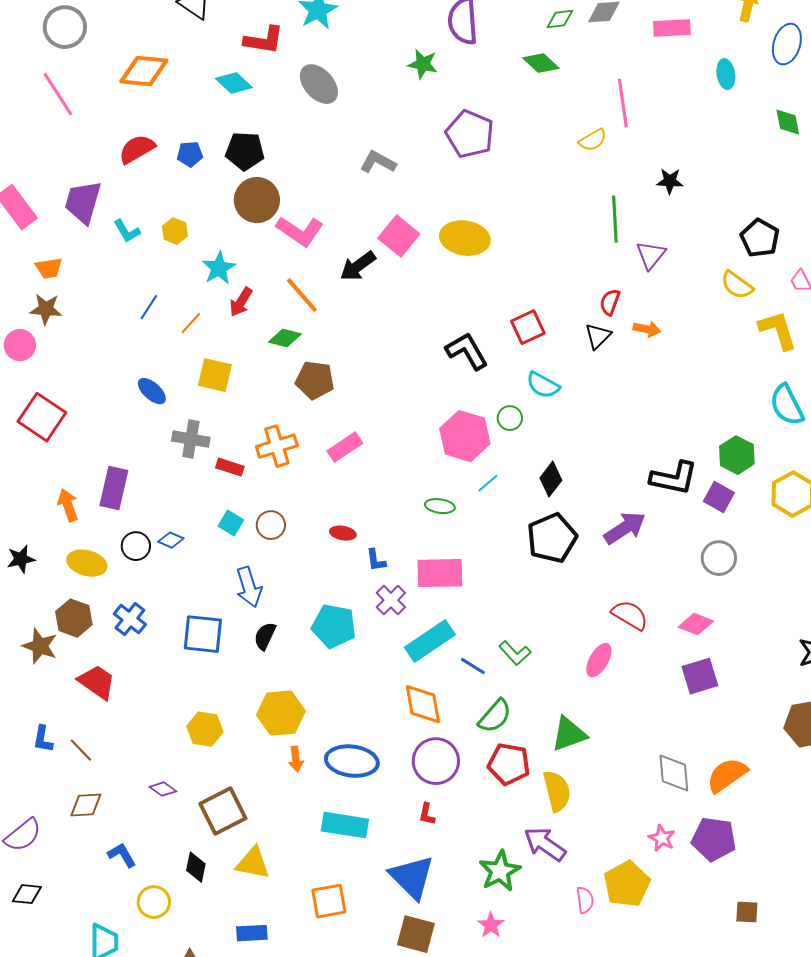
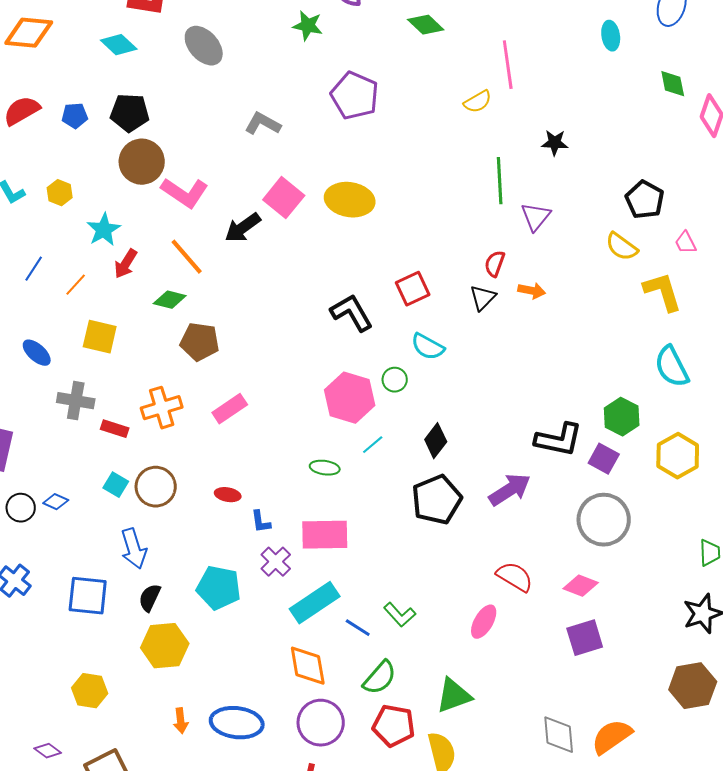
brown circle: (271, 525) -> (156, 487), size x1.4
gray circle: (719, 558) -> (604, 520), size x1.5
yellow hexagon: (281, 713) -> (165, 646), moved

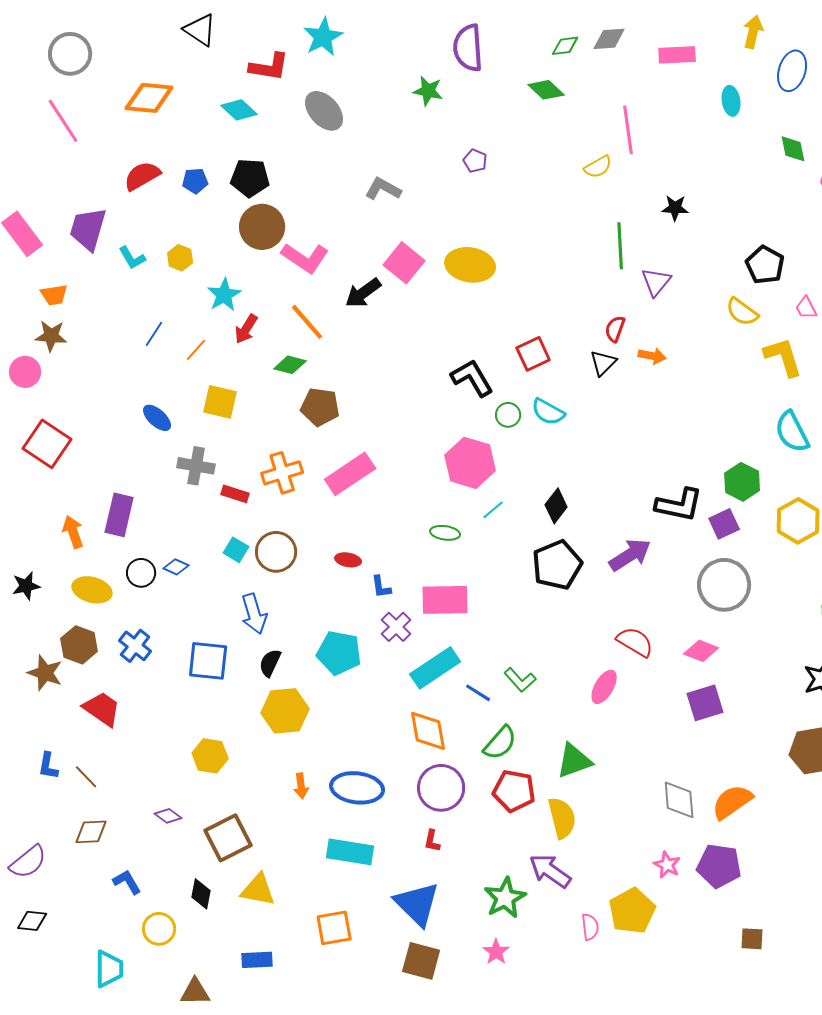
purple pentagon: (355, 96) -> (475, 161), size x0.5
green circle: (395, 380) -> (508, 415), moved
pink rectangle: (230, 409) -> (350, 474), size x1.4
purple square: (604, 459) -> (724, 524), turned 36

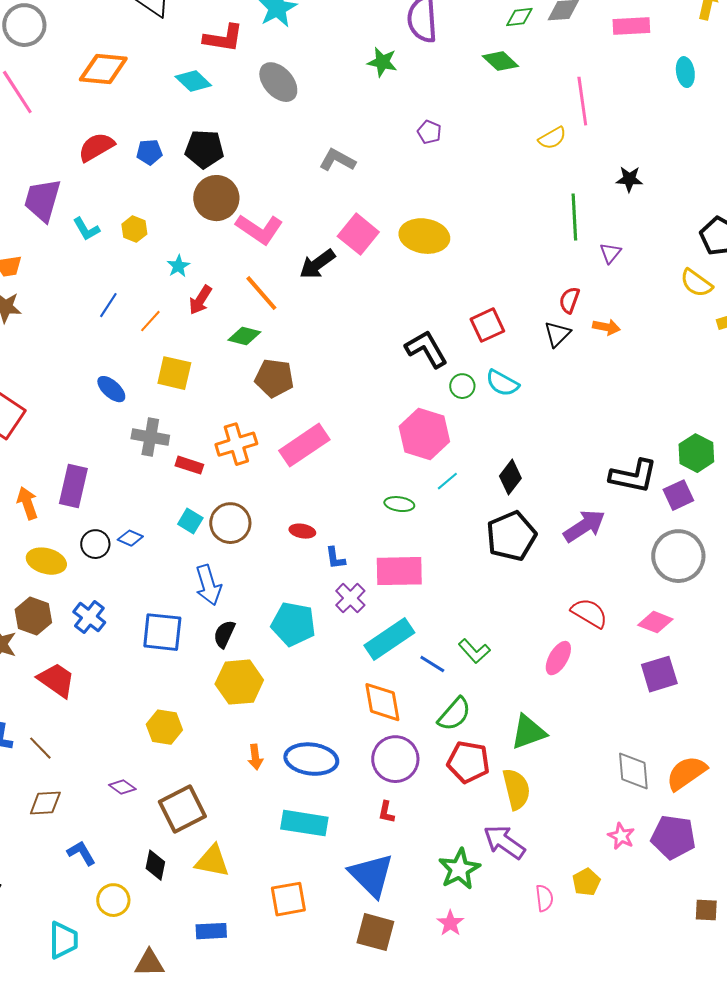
purple triangle: (656, 282) -> (610, 253), size x0.7
cyan star: (224, 295) -> (178, 266), size x0.7
yellow pentagon: (632, 911) -> (586, 882), size x0.6

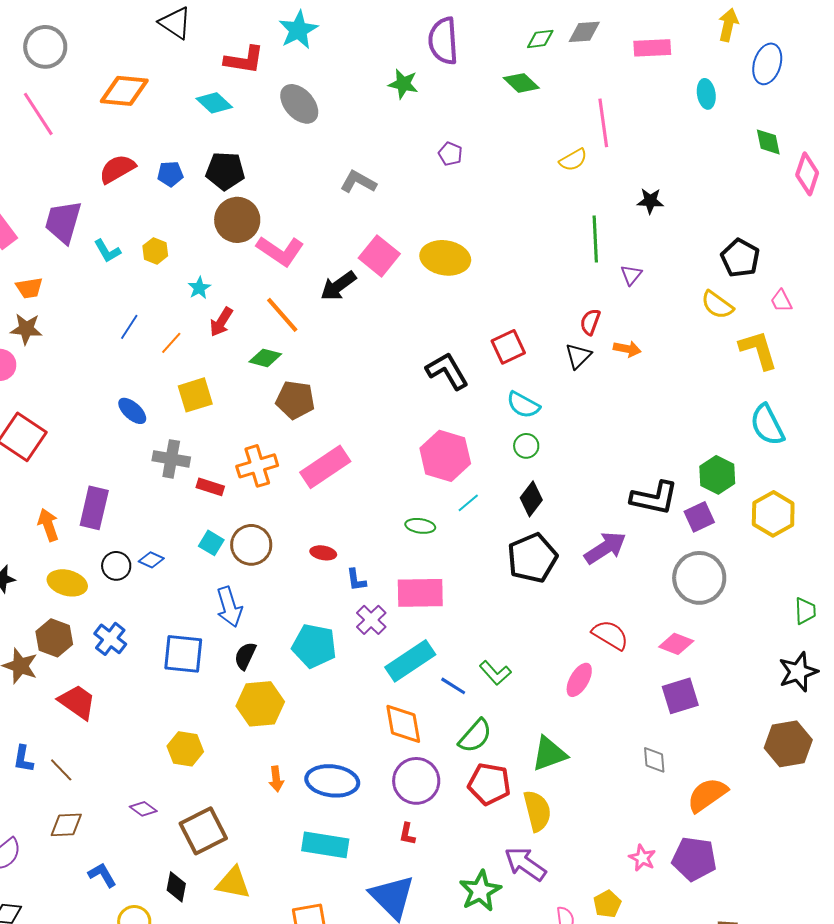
yellow square: (174, 373) -> (195, 395), turned -30
green circle: (462, 386) -> (526, 446), moved
gray diamond: (633, 771) -> (654, 760), moved, size x0.7

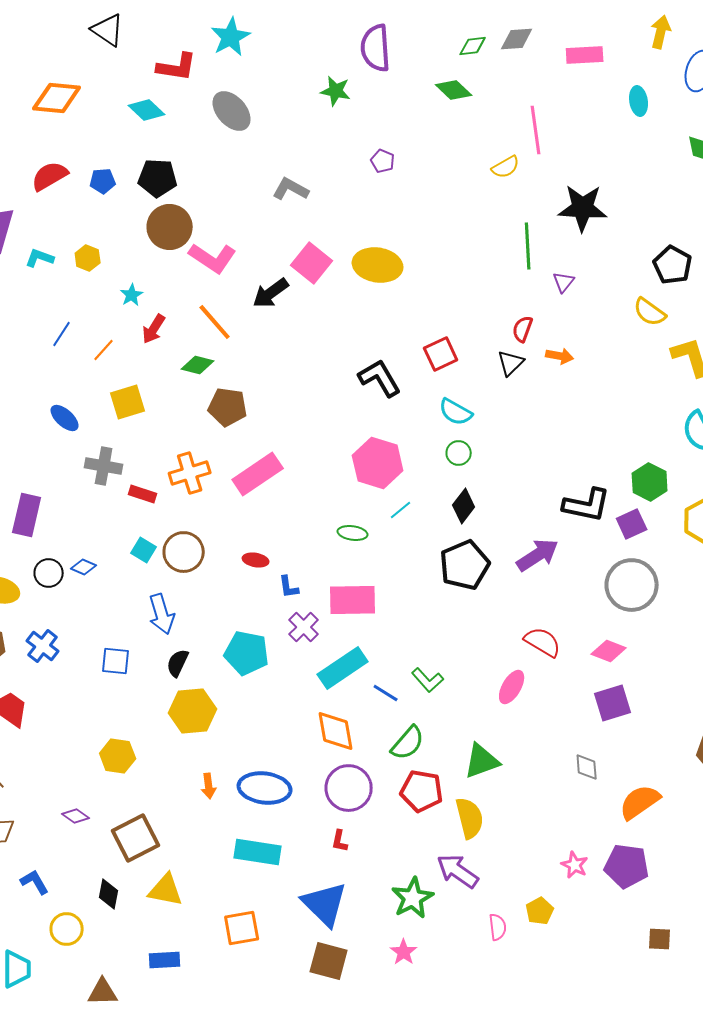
black star: (650, 201) -> (583, 208), size x1.8
cyan L-shape: (107, 251) -> (40, 258), turned 140
blue square: (183, 654) -> (116, 661), size x0.7

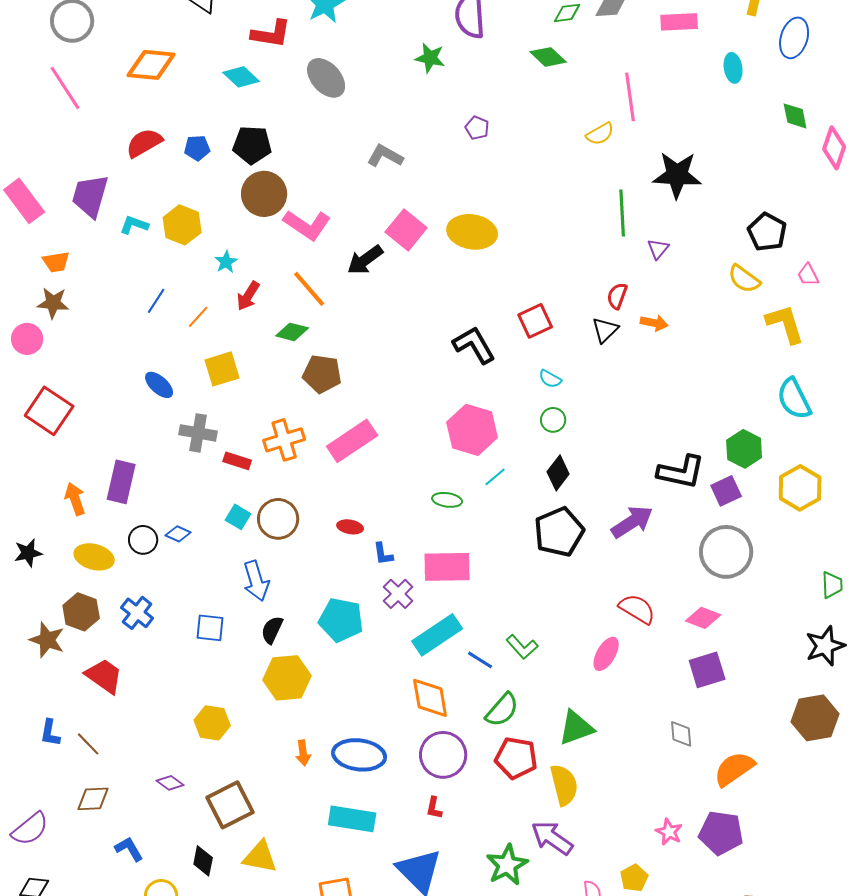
yellow hexagon: (88, 258) -> (182, 225), size x1.5
cyan semicircle: (456, 412) -> (550, 379), size x0.7

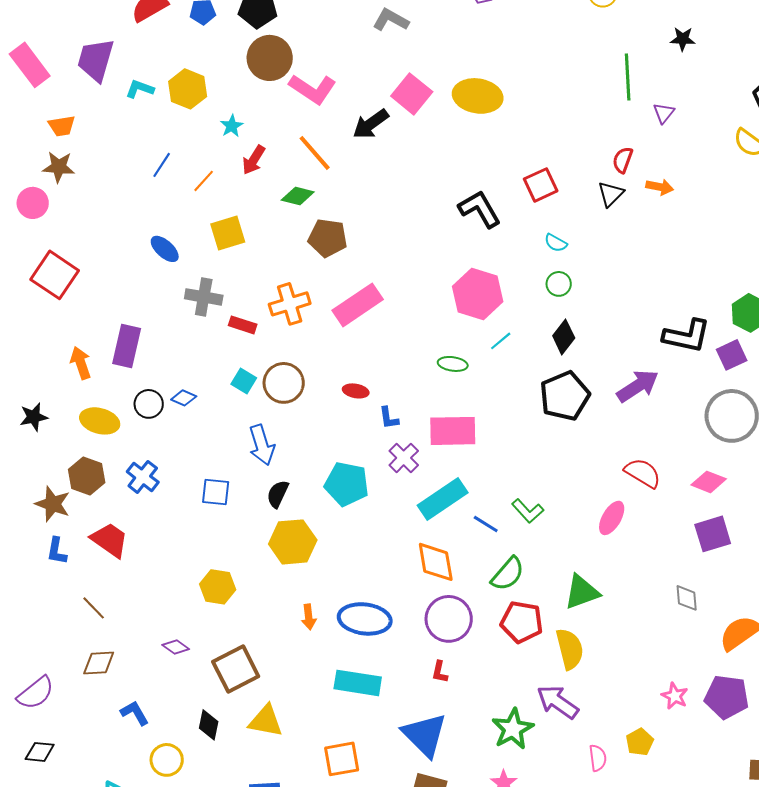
black star: (677, 175) -> (683, 39), size x0.5
blue L-shape: (50, 733) -> (57, 551), moved

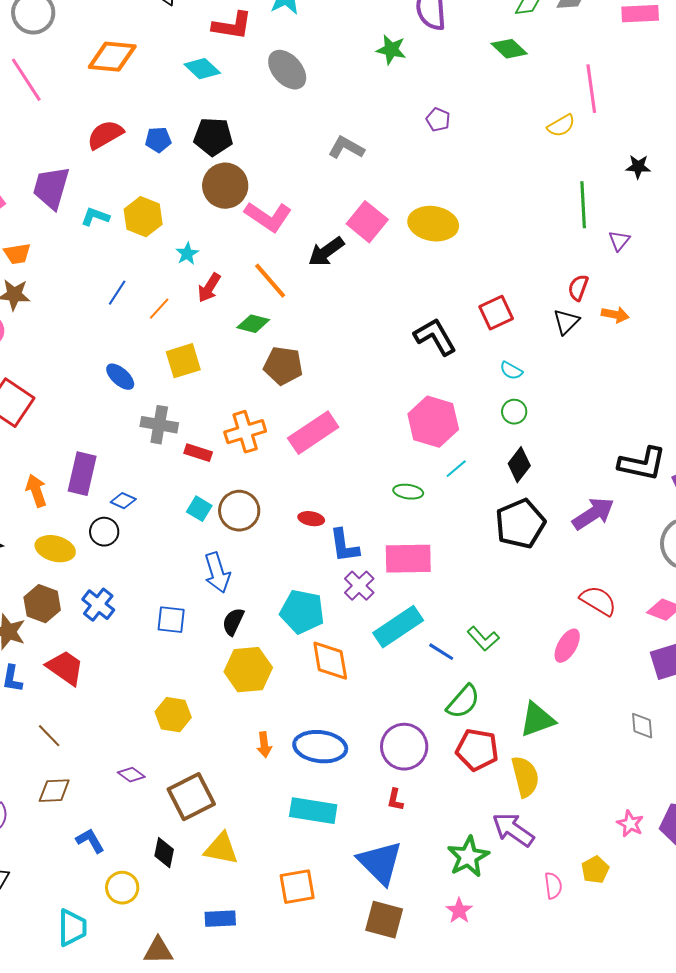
blue diamond: (184, 398) -> (123, 501), moved
blue L-shape: (389, 418) -> (344, 546), size x1.5
orange diamond: (436, 562) -> (330, 661), moved

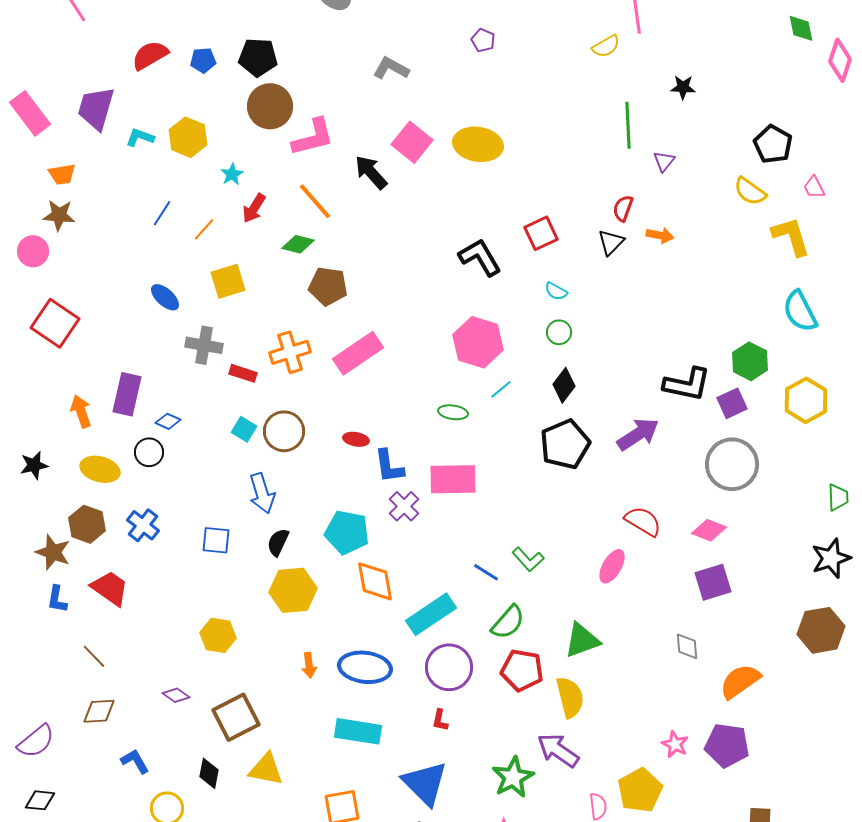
pink L-shape: (268, 217) -> (313, 137), turned -48
black arrow: (326, 252) -> (371, 172), turned 84
cyan rectangle: (398, 627) -> (431, 614), moved
yellow pentagon: (595, 870) -> (640, 790), size x1.6

